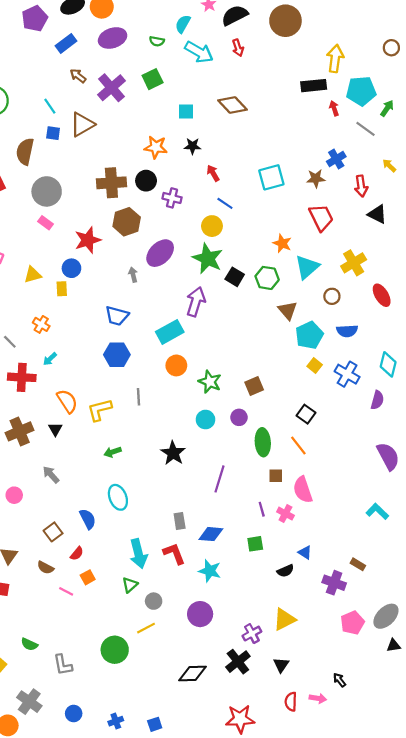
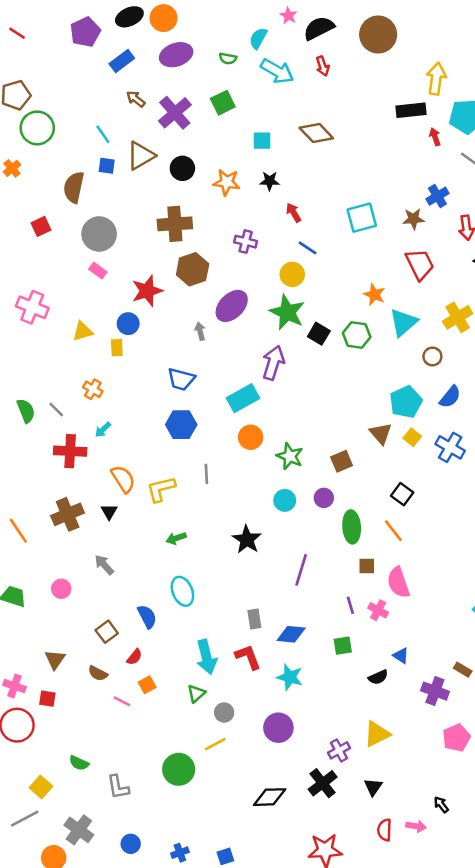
black circle: (146, 181) -> (182, 168), moved
brown triangle: (288, 310) -> (381, 433), moved
blue semicircle: (347, 331) -> (450, 397), turned -48

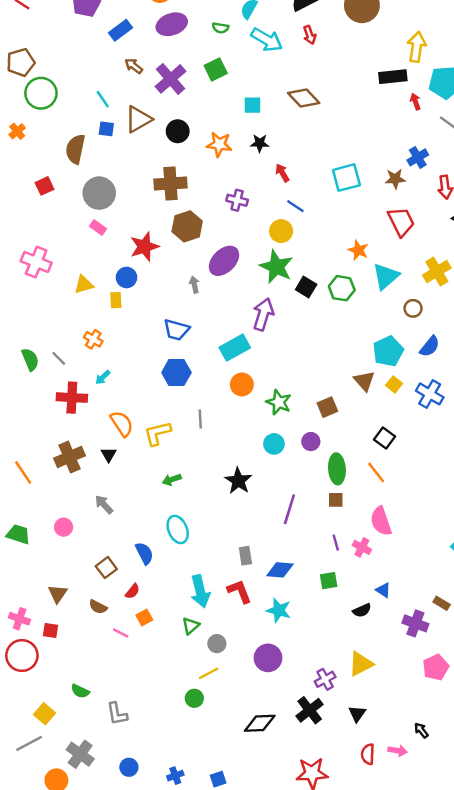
brown square: (367, 566) -> (336, 500), moved
green circle: (179, 769) -> (194, 698), moved, size x0.6

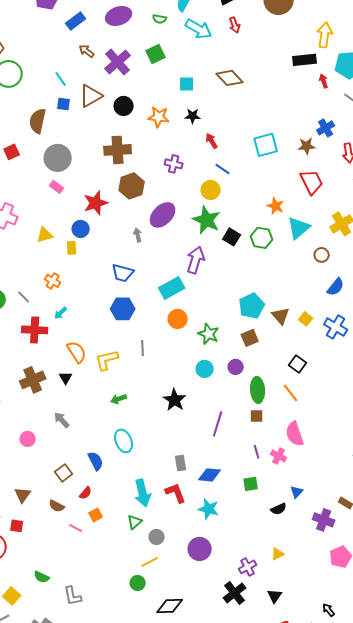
cyan pentagon: (388, 351) -> (252, 306), moved
blue triangle: (383, 590) -> (297, 492), turned 40
yellow triangle: (361, 664) -> (278, 554), size x0.6
black diamond: (260, 723) -> (170, 606), moved

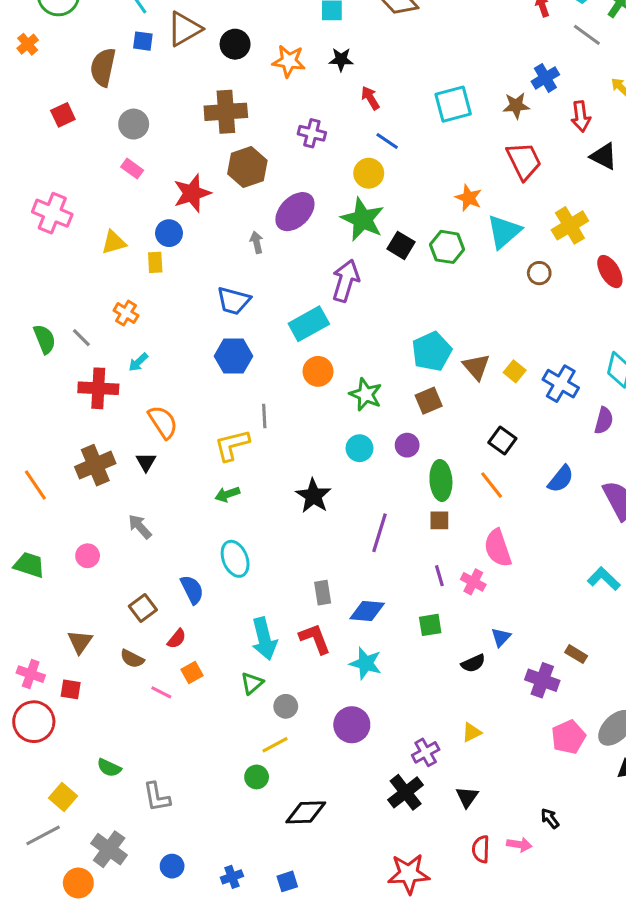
gray circle: (58, 158) -> (134, 124), size x0.7
blue semicircle: (336, 287) -> (561, 479), moved
yellow L-shape: (107, 360) -> (232, 445), moved

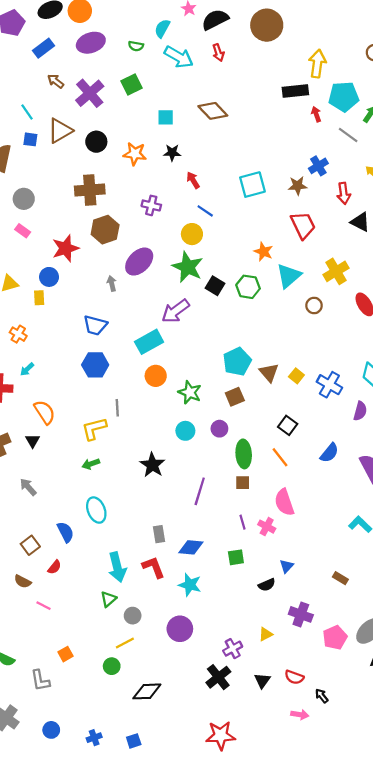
purple arrow: (346, 281) -> (175, 311), turned -144
orange square: (192, 673) -> (66, 654), moved
purple cross: (542, 680) -> (301, 614), moved
red semicircle: (481, 849) -> (294, 677), moved, turned -72

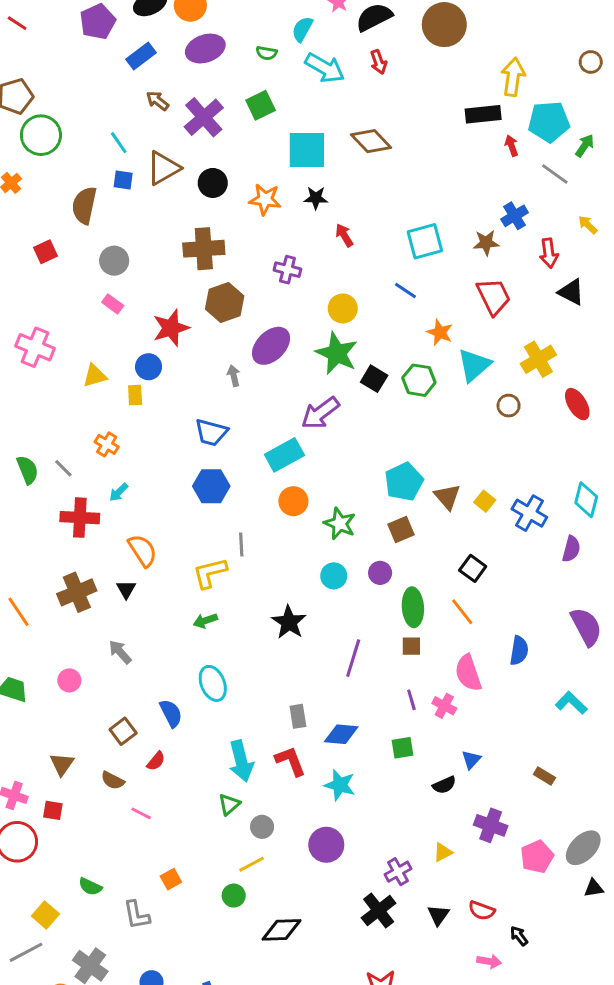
cyan square: (166, 117) -> (307, 150), size x1.8
blue line: (205, 211) -> (405, 291), moved
blue semicircle: (329, 453) -> (519, 651), moved, turned -30

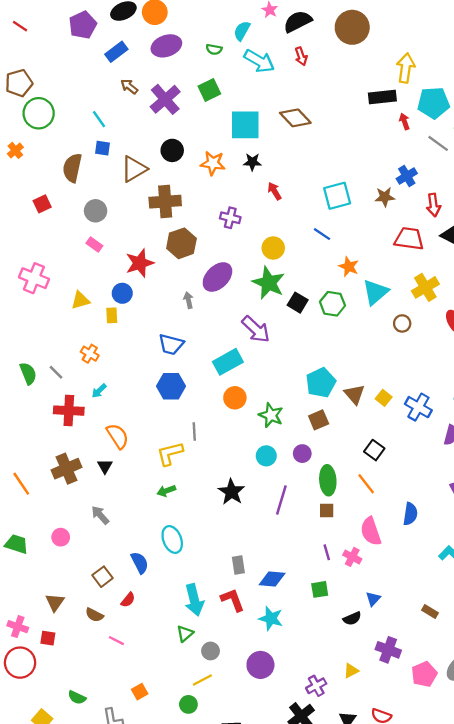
brown triangle: (163, 168) -> (134, 169), moved
red trapezoid: (494, 297) -> (409, 239), moved, turned -56
purple arrow: (320, 413) -> (256, 329), turned -100
purple line: (353, 658) -> (281, 500), moved

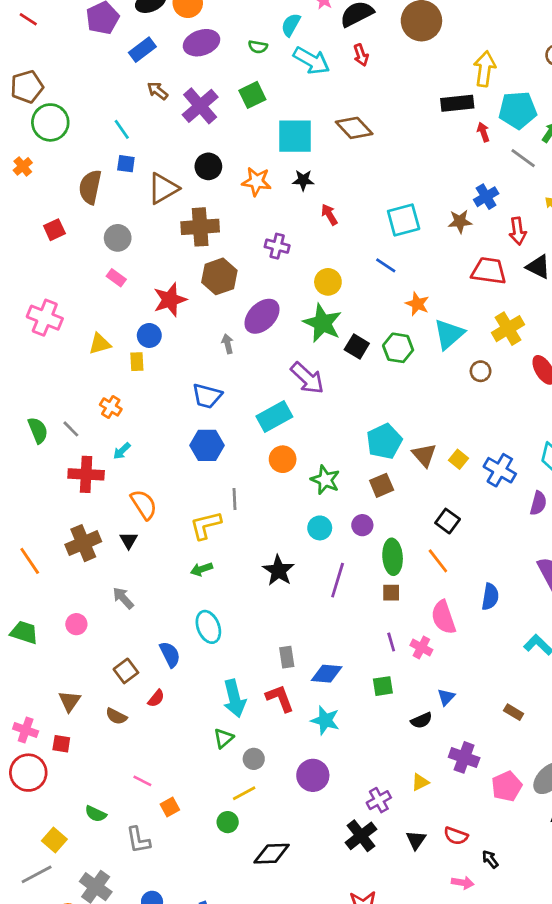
pink line: (116, 641) -> (142, 781), moved

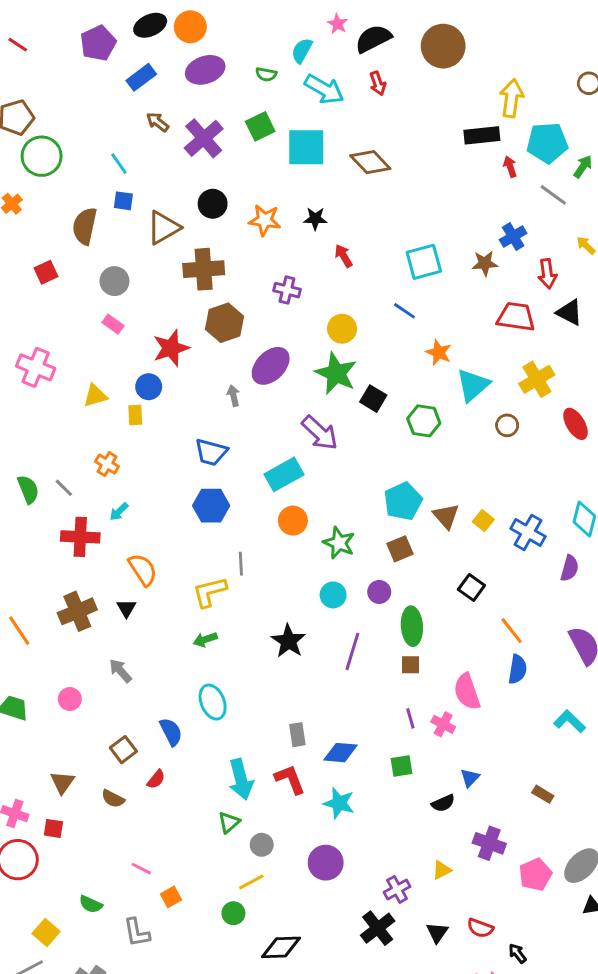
cyan square: (295, 136) -> (306, 147), moved
green hexagon: (398, 348) -> (424, 421), moved
orange line: (438, 561) -> (512, 631), moved

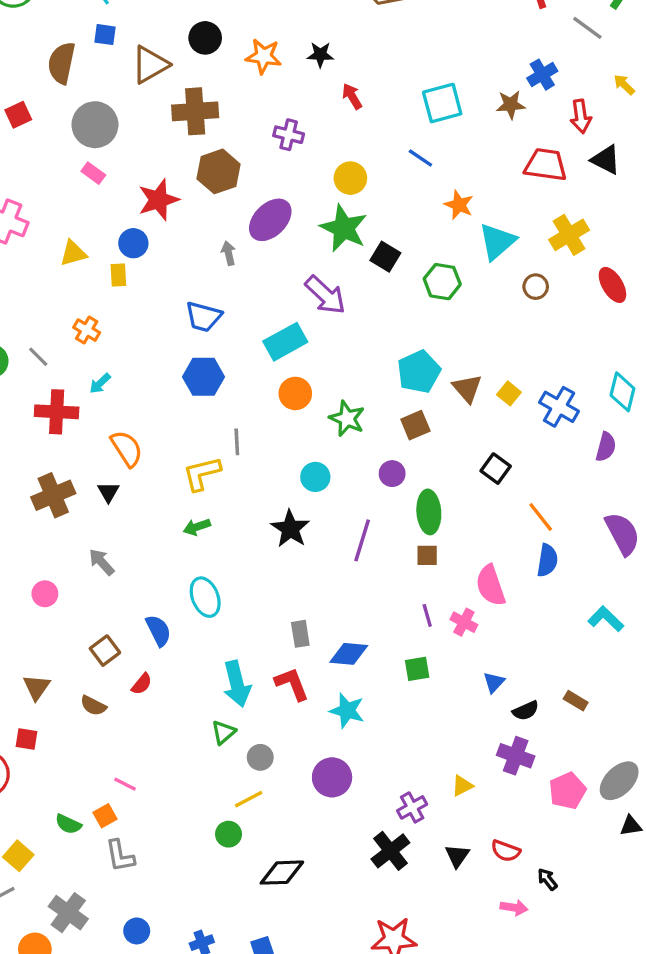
gray circle: (114, 281) -> (95, 125), size x1.4
cyan circle: (333, 595) -> (315, 477), moved
black semicircle: (443, 803) -> (526, 711), moved
orange square: (171, 897) -> (105, 816), moved

